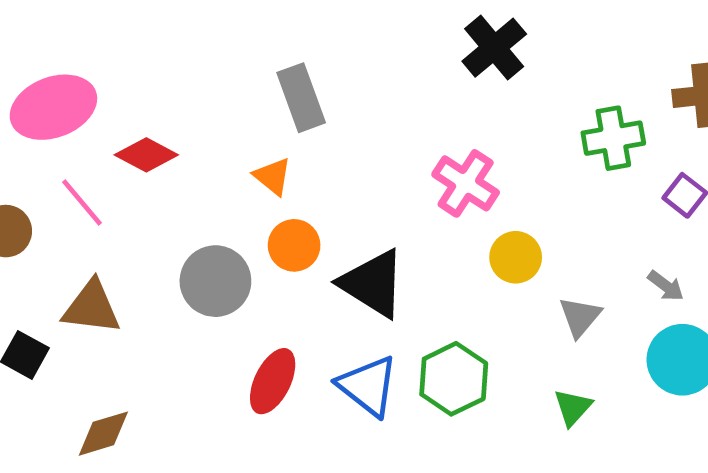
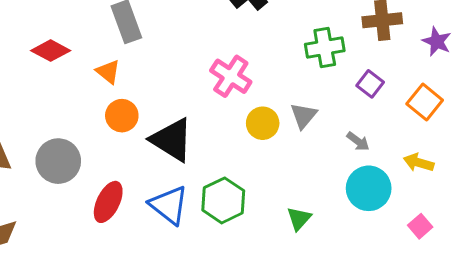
red diamond: (146, 155) -> (51, 51), moved
gray circle: (215, 281) -> (58, 161), moved
gray triangle: (580, 317) -> (304, 116), moved

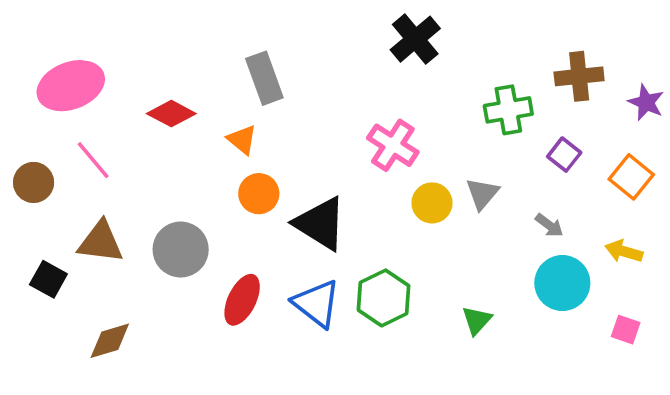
pink square: (420, 226) -> (626, 330), turned -30

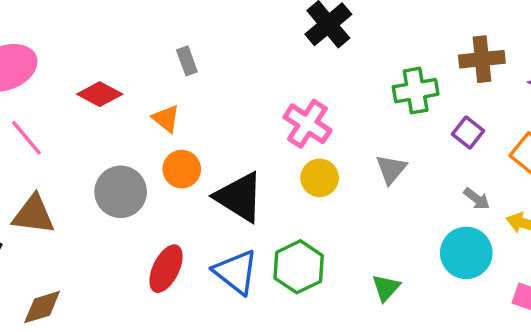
gray rectangle: (264, 78) -> (187, 61), size x0.6
yellow circle: (432, 203) -> (320, 178), moved
gray arrow: (549, 225) -> (477, 199), moved
gray circle: (181, 250) -> (121, 192), moved

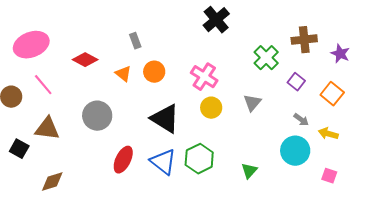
green cross: (416, 91) -> (266, 58), turned -35
orange circle: (182, 169) -> (154, 72), moved

